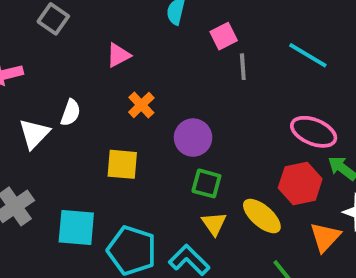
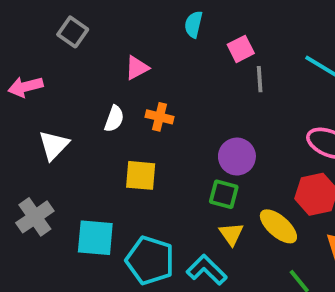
orange cross: (141, 105) -> (160, 117), turned -32
white semicircle: (71, 113) -> (114, 119), moved
purple circle: (193, 138) -> (237, 157), moved

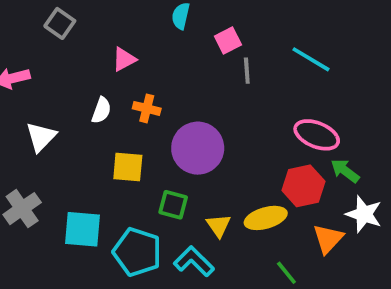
purple circle: (237, 157) -> (198, 148), moved, size x1.4
green square: (224, 194) -> (173, 205), moved
yellow ellipse: (278, 226) -> (266, 218), turned -57

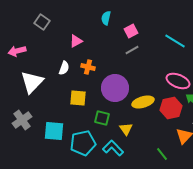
gray line: (247, 71) -> (132, 50), moved, turned 64
white triangle: (41, 137) -> (32, 82), size x1.4
yellow ellipse: (266, 218) -> (143, 102), moved
cyan pentagon: (137, 252) -> (83, 143), turned -30

